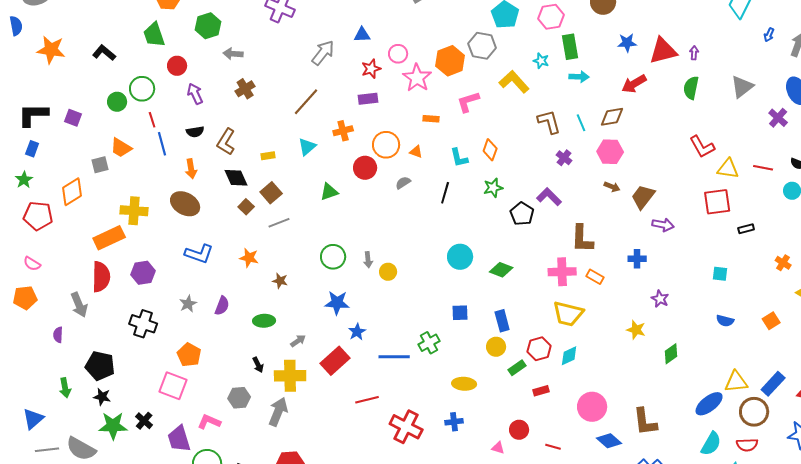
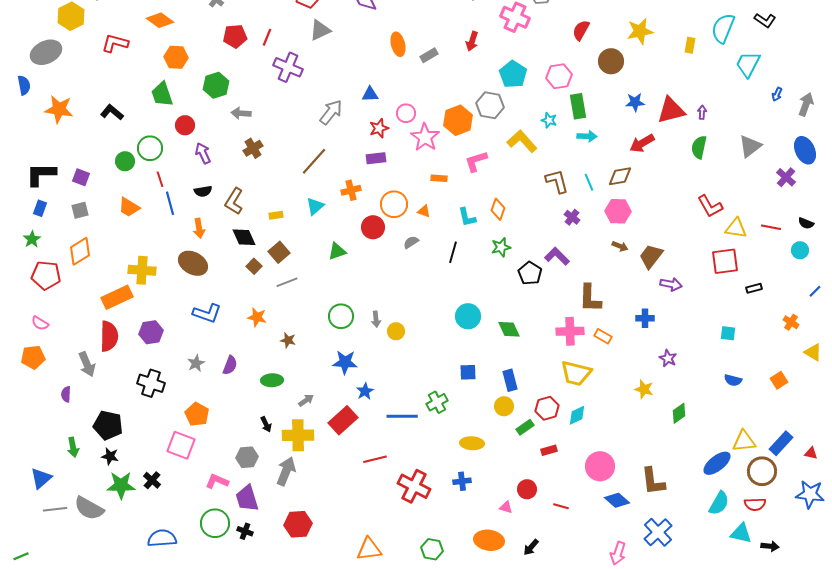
gray square: (100, 165) -> (80, 210), moved
green diamond: (501, 270) -> (509, 329), turned 45
purple trapezoid: (179, 439) -> (247, 498), moved

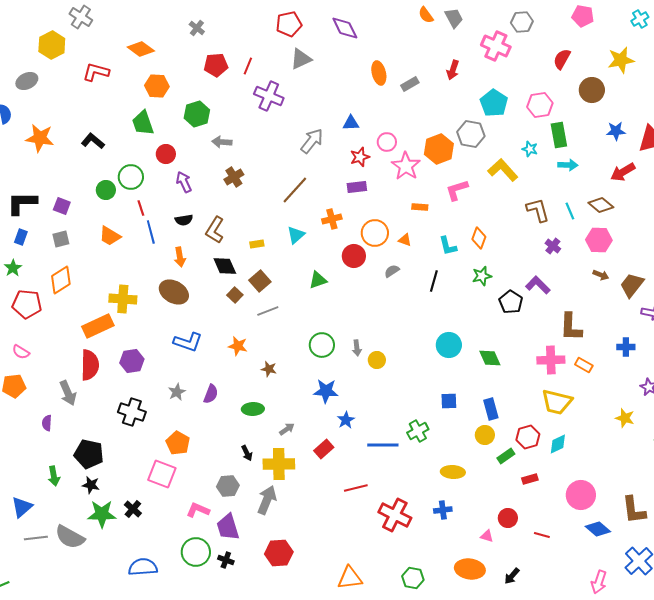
gray ellipse: (46, 52) -> (27, 81), size x0.7
brown diamond: (620, 176) -> (601, 205), turned 50
red rectangle: (343, 420) -> (324, 449), size x0.7

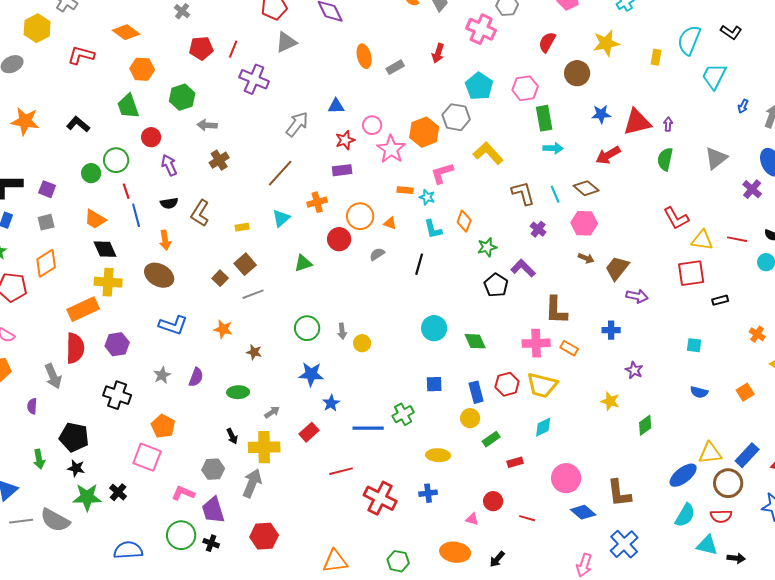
cyan star: (530, 149) -> (427, 197), moved
black diamond: (225, 266) -> (105, 249), moved
green star: (482, 276) -> (487, 247), moved
red hexagon: (528, 437) -> (507, 384), moved

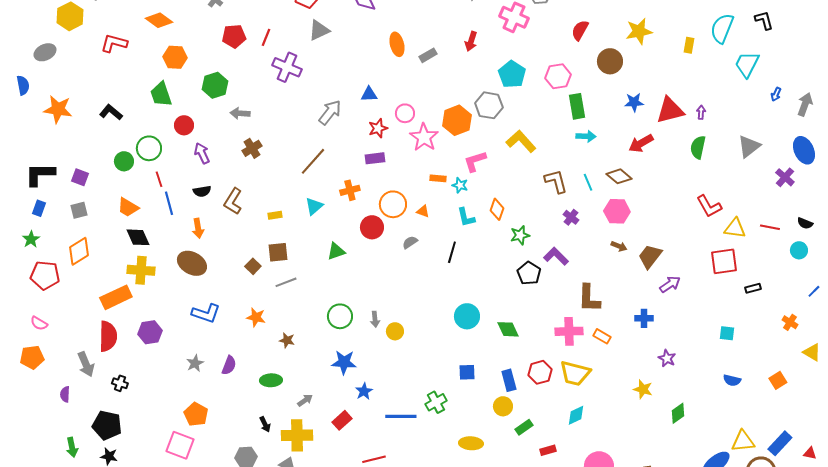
black L-shape: (731, 32) -> (764, 20), turned -140
brown square: (245, 264) -> (278, 252), turned 35
purple arrow: (637, 296) -> (670, 284), turned -45
black cross: (117, 395) -> (120, 383), moved, size x0.6

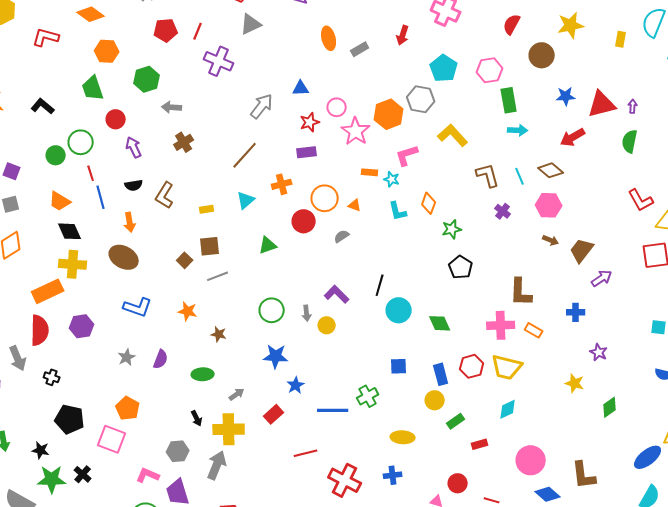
black line: (452, 252) -> (380, 285), moved
purple L-shape: (556, 256) -> (337, 294), moved
black pentagon: (107, 425) -> (70, 419), moved

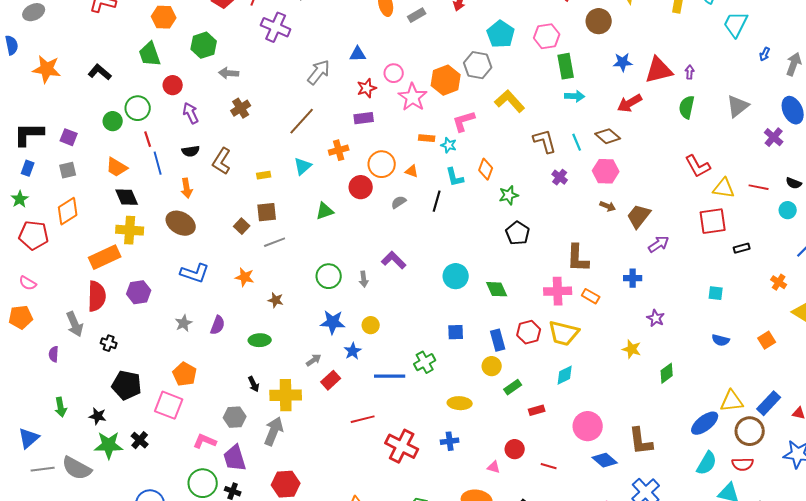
black line: (380, 285) -> (437, 201), moved
yellow circle: (327, 325) -> (371, 325), moved
gray arrow: (237, 394) -> (314, 360), moved

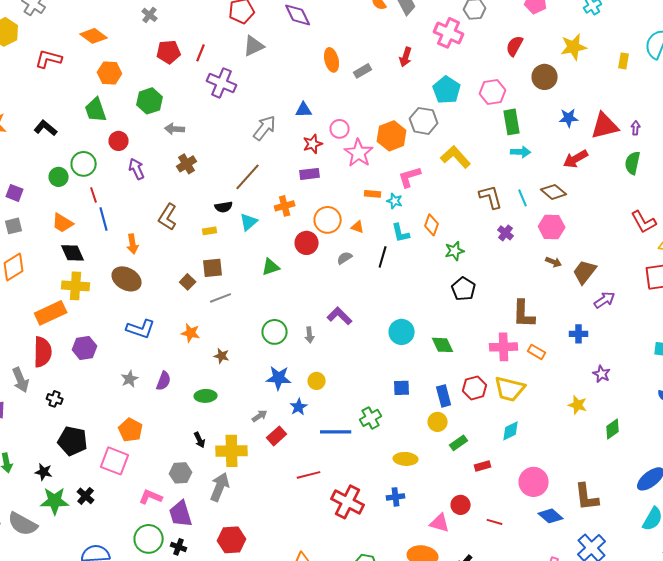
black semicircle: (191, 151) -> (224, 207), moved
pink triangle: (494, 467) -> (440, 523), size x1.5

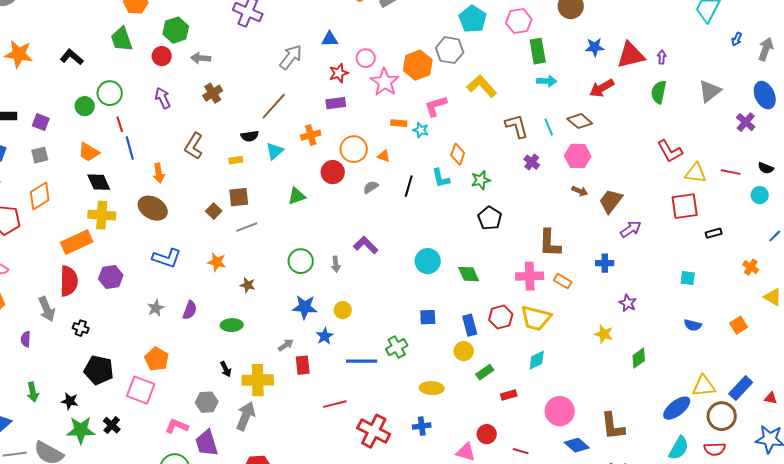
red circle: (119, 141) -> (162, 56), moved
cyan L-shape: (401, 233) -> (441, 178), moved
red rectangle: (277, 436) -> (303, 365), turned -54

